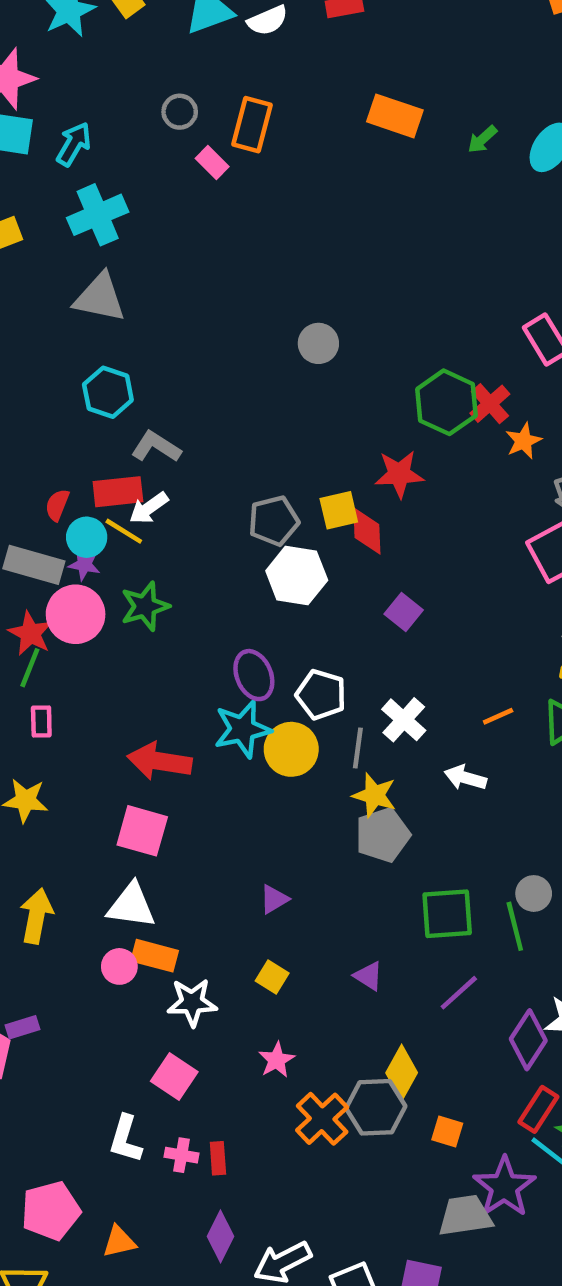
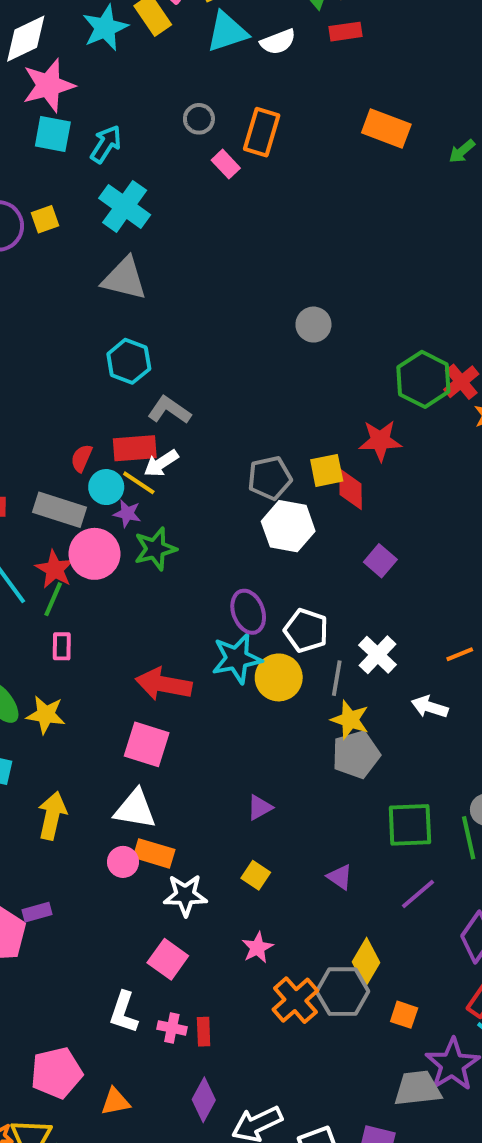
cyan cross: (98, 215) -> (125, 206), turned -33
purple star: (84, 565) -> (127, 514), moved

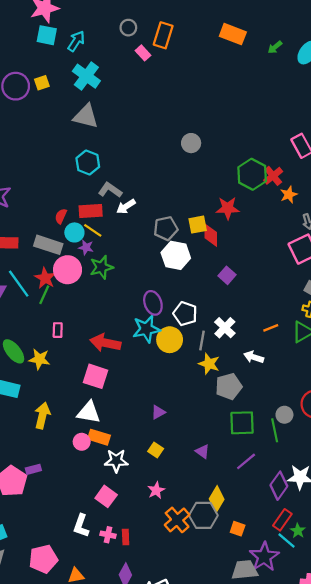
white arrow: (161, 463) -> (126, 207), moved
pink rectangle: (62, 646) -> (58, 330), moved
gray pentagon: (356, 755) -> (229, 386), moved

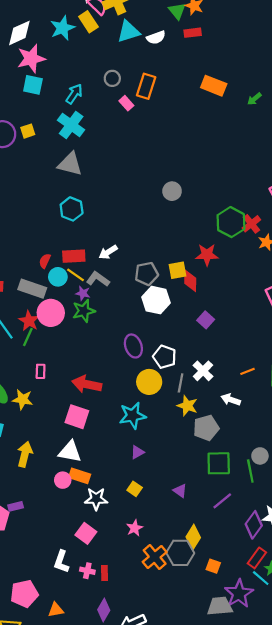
cyan arrow: (76, 41) -> (74, 94), moved
gray L-shape: (110, 190) -> (98, 279), moved
purple star: (86, 247) -> (83, 293), moved
cyan star: (146, 329) -> (133, 416), moved

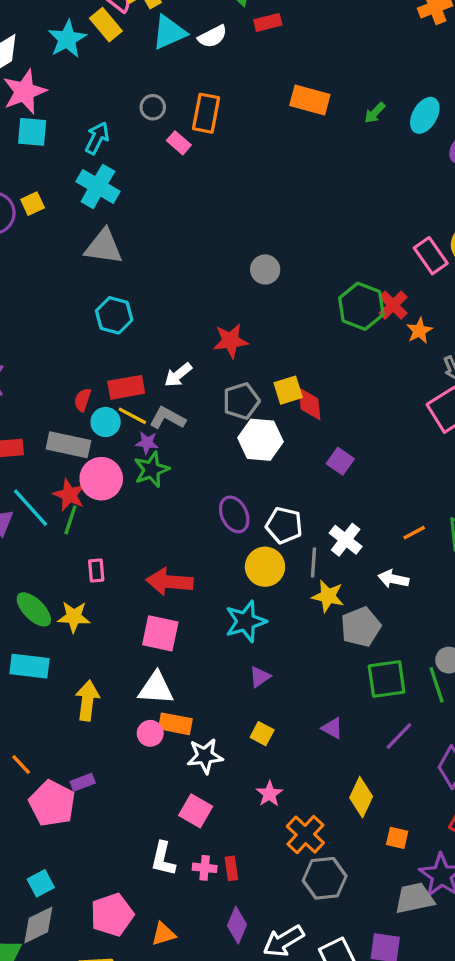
red star: (207, 255) -> (231, 341), moved
gray hexagon: (180, 553) -> (325, 878), moved

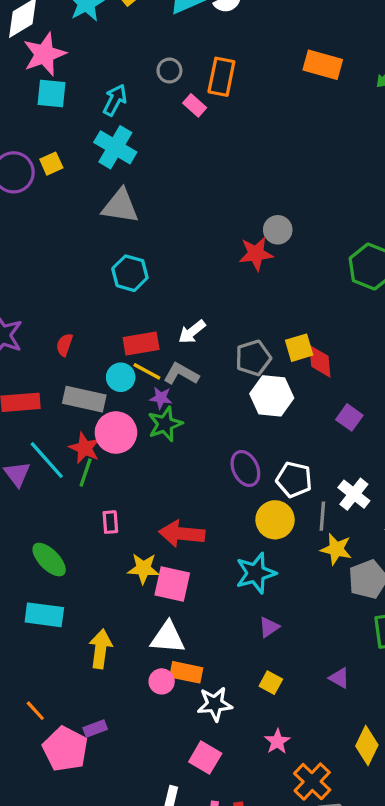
red star: (231, 341) -> (256, 254), moved
red semicircle: (83, 400) -> (64, 345), moved
yellow star: (74, 617) -> (143, 569), moved

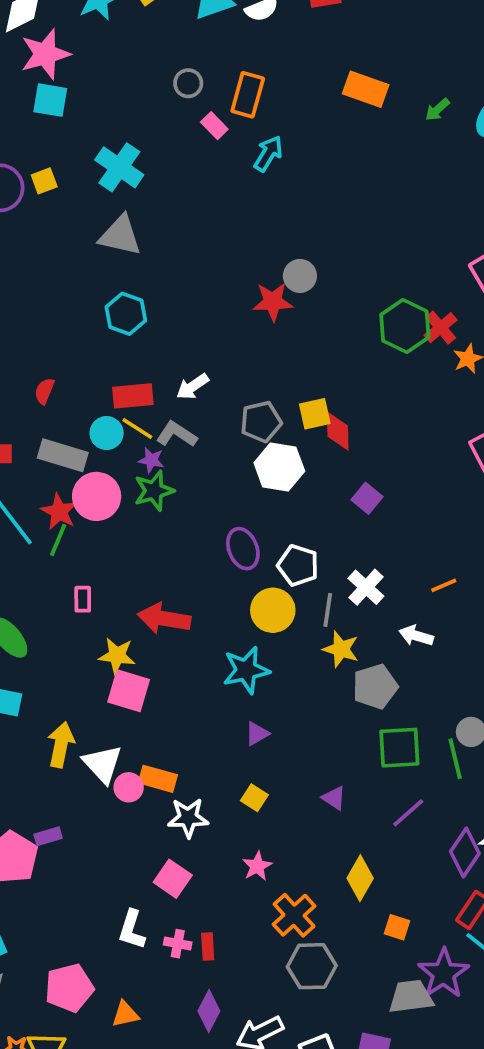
cyan arrow: (115, 100) -> (268, 154), moved
pink square: (172, 584) -> (129, 691), moved
white triangle: (168, 638) -> (103, 764), moved, turned 39

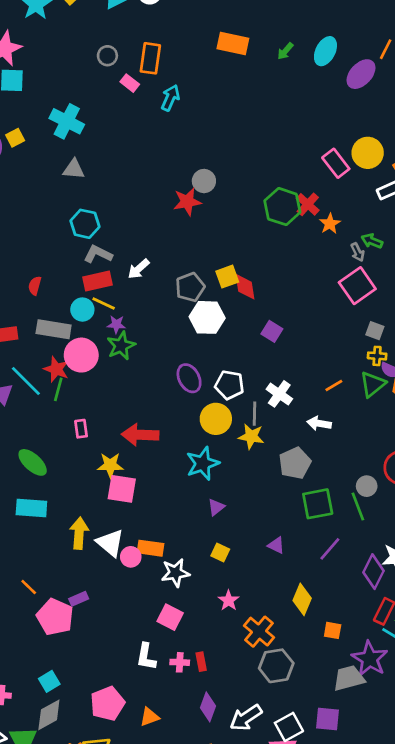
gray triangle: (120, 236) -> (74, 169), size x0.7
gray L-shape: (176, 434) -> (98, 254), moved
yellow star: (341, 649) -> (251, 436), moved

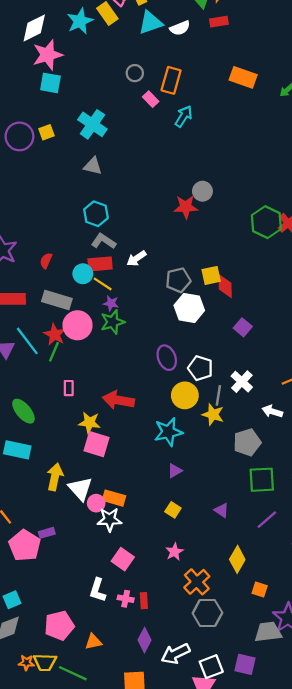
cyan circle: (82, 310) -> (83, 274), moved
white star: (175, 573) -> (109, 520), moved

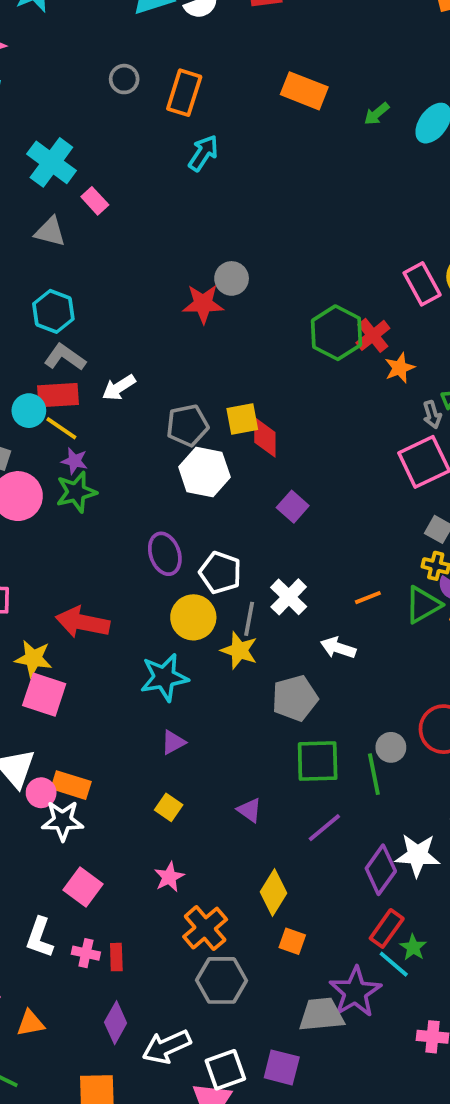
pink rectangle: (151, 99) -> (95, 201), moved
orange square: (260, 589) -> (292, 941), moved

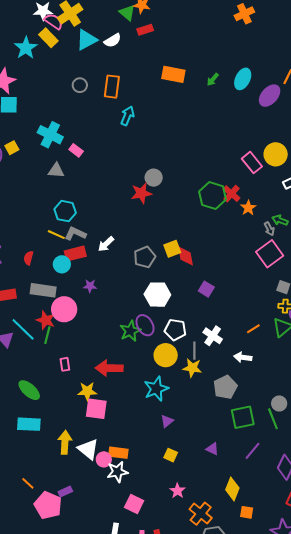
yellow line: (61, 428) -> (56, 235), moved
white hexagon: (204, 472) -> (157, 295), moved
green star: (76, 492) -> (130, 331), moved

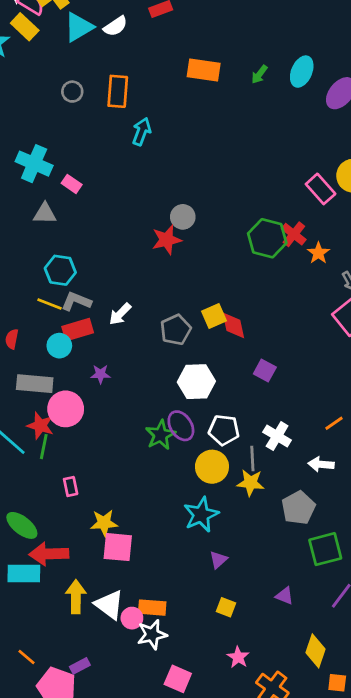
red arrow: (109, 368) -> (49, 554), moved

